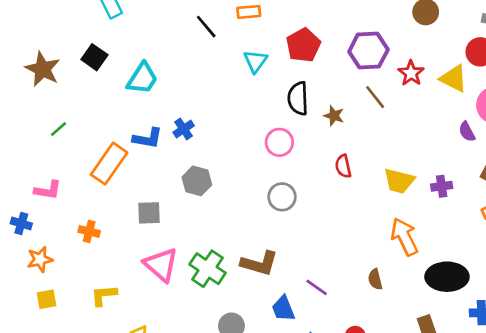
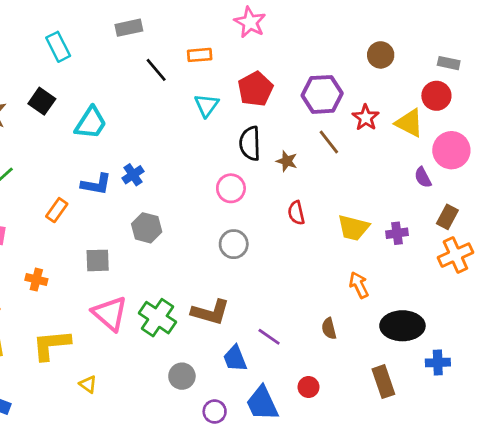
orange rectangle: (109, 164) -> (57, 210), size x0.6
orange arrow: (404, 237) -> (359, 285), size x0.7
yellow L-shape: (104, 295) -> (51, 345), size x1.4

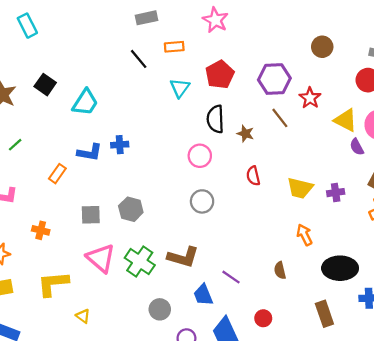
gray rectangle: (129, 28) -> (146, 18), moved
cyan rectangle: (58, 47) -> (27, 26), moved
yellow triangle: (409, 123) -> (346, 120), moved
blue cross: (133, 175) -> (120, 145), turned 30
gray hexagon: (147, 228) -> (131, 209), moved

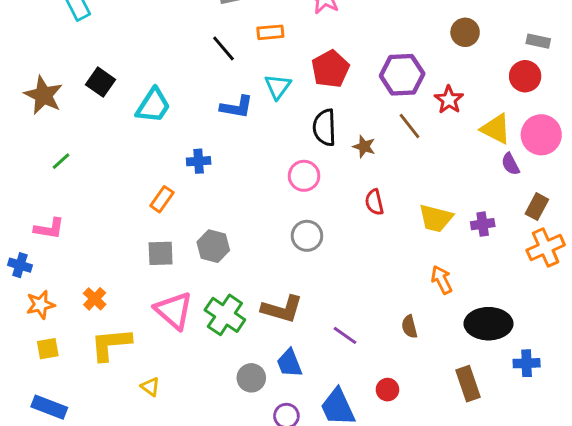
blue L-shape: (90, 152) -> (237, 107), moved
orange rectangle: (57, 174) -> (162, 199), moved
orange cross: (41, 230) -> (95, 299), moved, turned 30
blue trapezoid: (203, 295) -> (289, 363), moved

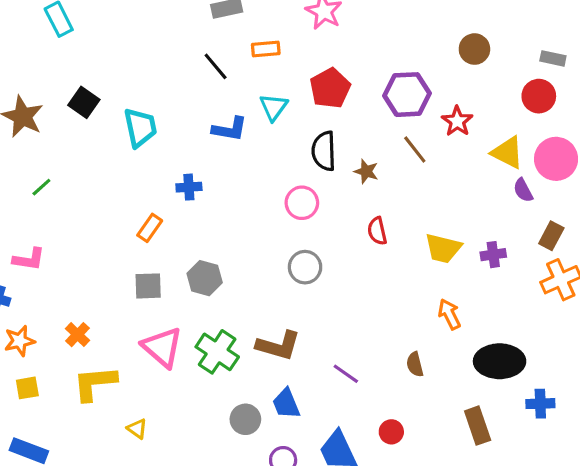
cyan trapezoid: (153, 106) -> (140, 127), turned -45

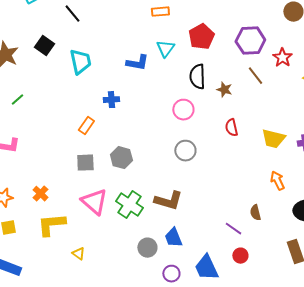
black line: (216, 66) -> (72, 14), moved
purple line: (346, 374) -> (233, 229), moved

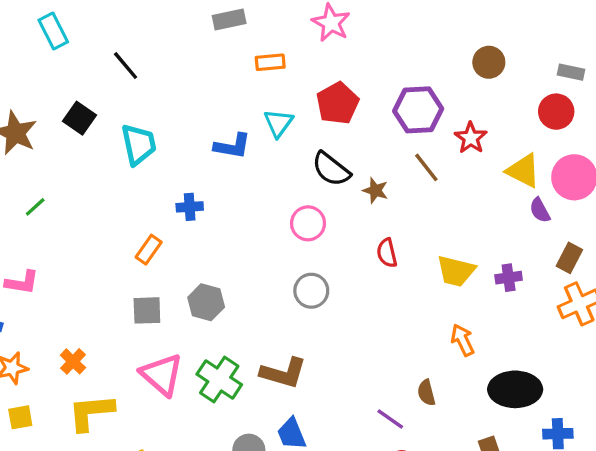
black semicircle: (197, 77) -> (331, 169), turned -50

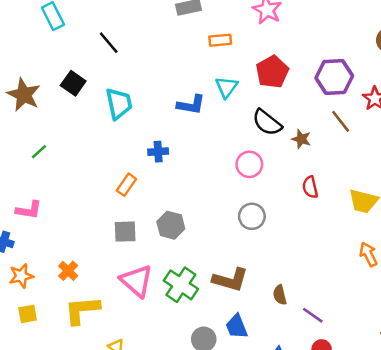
brown semicircle: (426, 393) -> (280, 295), moved

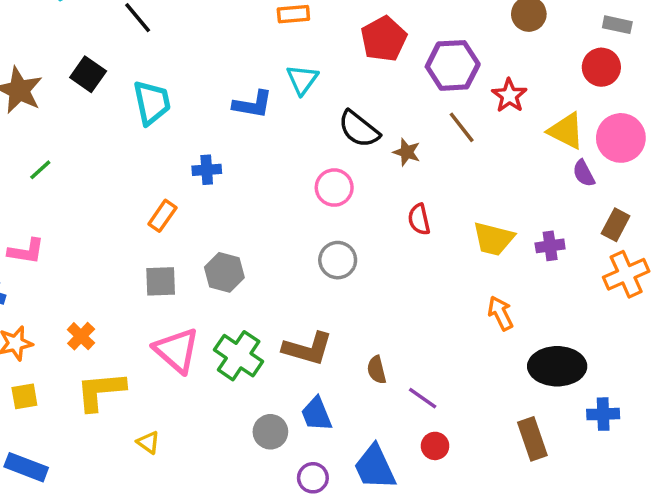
red pentagon: (272, 72) -> (384, 39), moved

